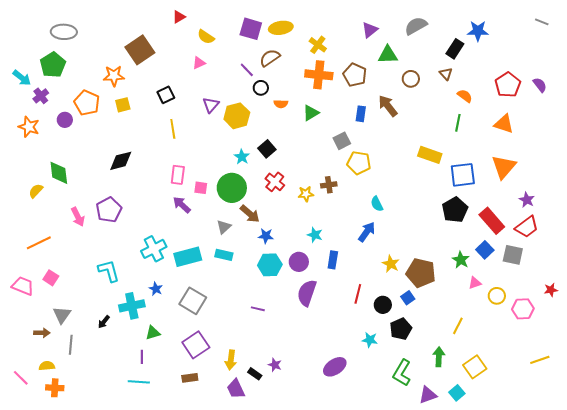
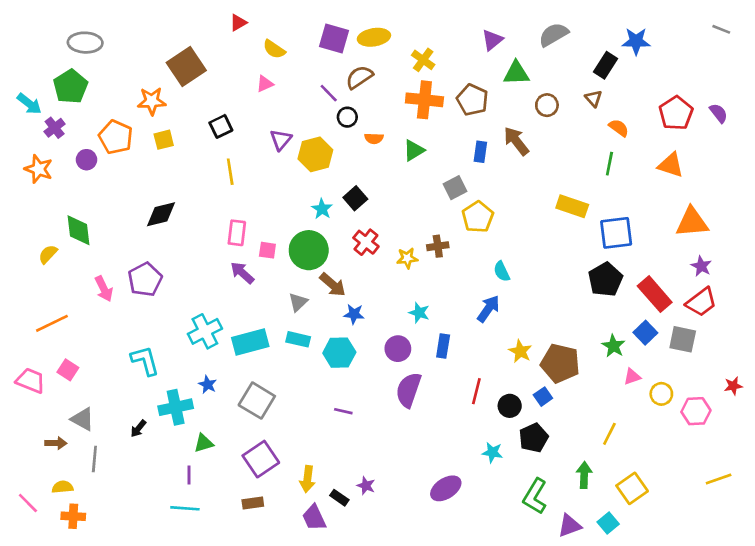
yellow pentagon: (359, 163) -> (478, 217), turned 30
orange triangle: (504, 167) -> (692, 222), moved, turned 44
cyan hexagon: (270, 265) -> (339, 353), moved
gray triangle: (62, 315) -> (82, 419), turned -36

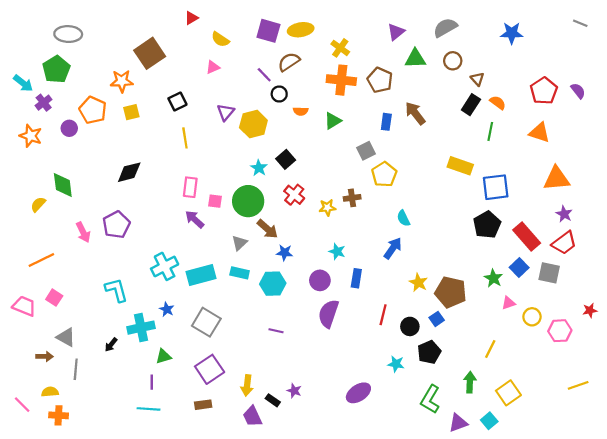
black rectangle: (605, 65) -> (471, 105), moved
brown circle: (547, 105) -> (453, 61), moved

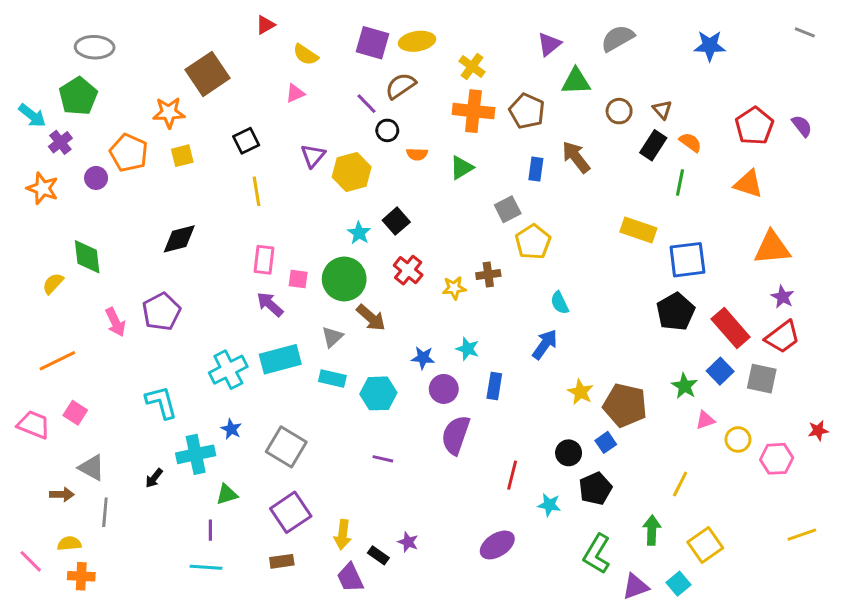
brown circle: (453, 61) -> (619, 111), moved
blue star: (285, 253) -> (423, 358), moved
cyan rectangle: (201, 275) -> (280, 359), moved
red line: (383, 315) -> (512, 475), moved

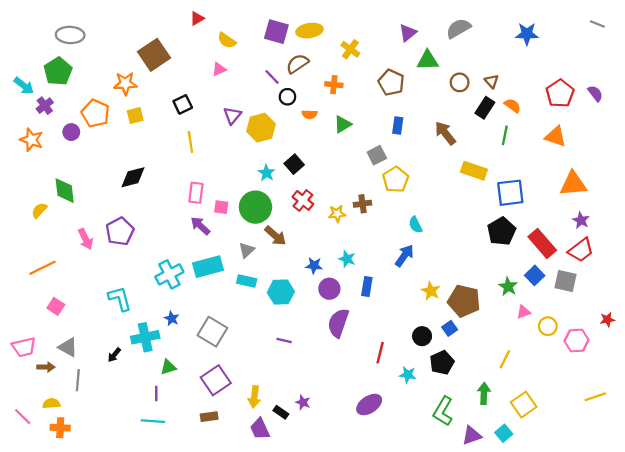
orange cross: (473, 111) -> (334, 85), moved, size x0.6
brown arrow: (576, 157) -> (445, 133), moved
pink trapezoid: (34, 425) -> (24, 347), moved, turned 145

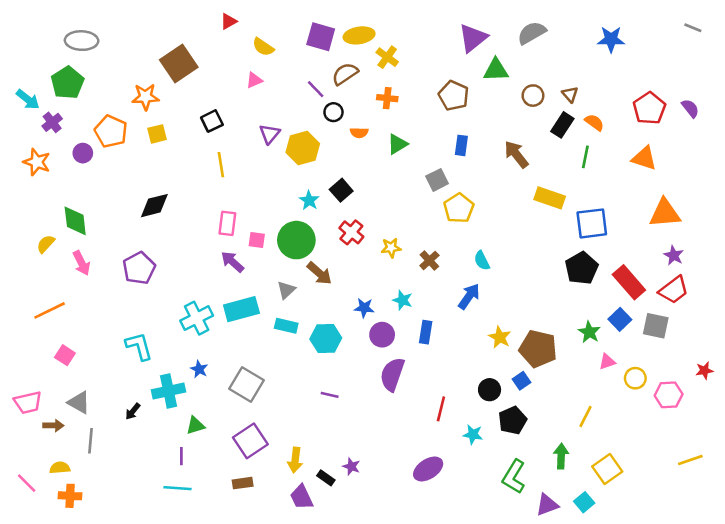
purple triangle: (408, 33) -> (473, 38), size x1.4
yellow cross: (350, 49) -> (387, 57), moved
brown cross: (362, 204) -> (429, 261), moved, turned -35
pink arrow: (86, 239) -> (82, 263), moved

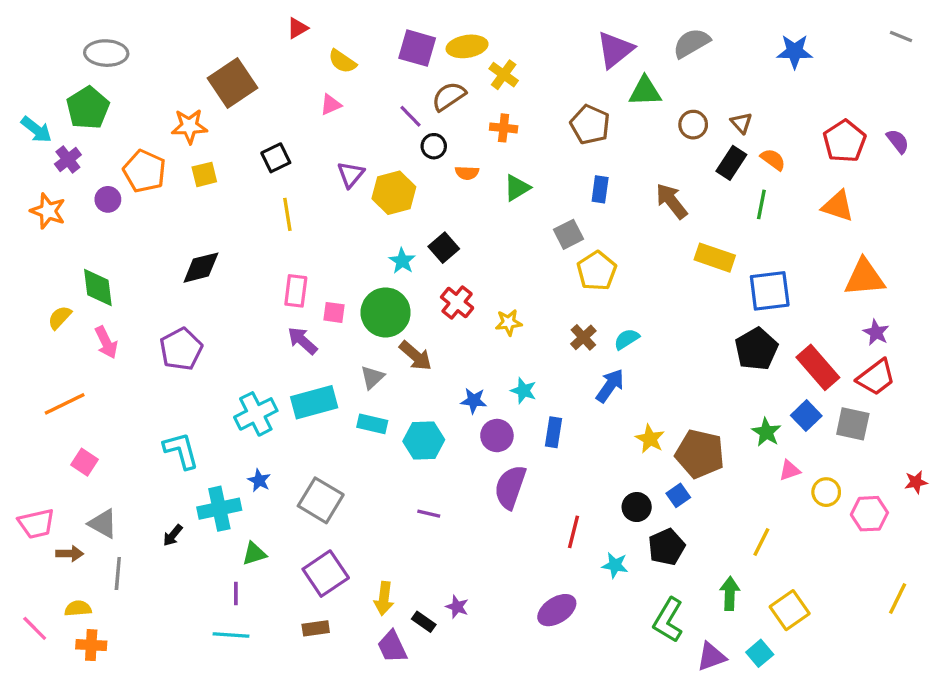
brown cross: (429, 261) -> (583, 337), moved
cyan semicircle: (482, 261) -> (627, 339), turned 84
yellow line: (690, 460) -> (898, 598), turned -45

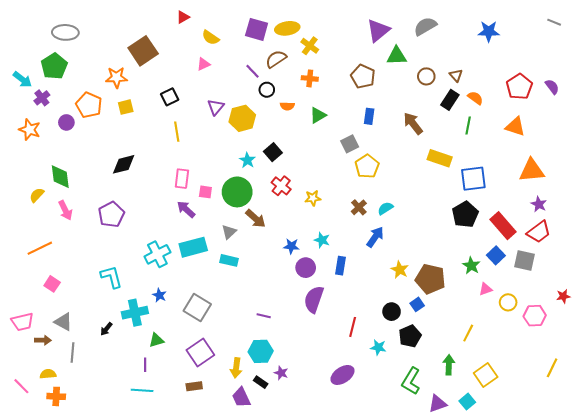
cyan hexagon: (424, 441) -> (261, 351), moved

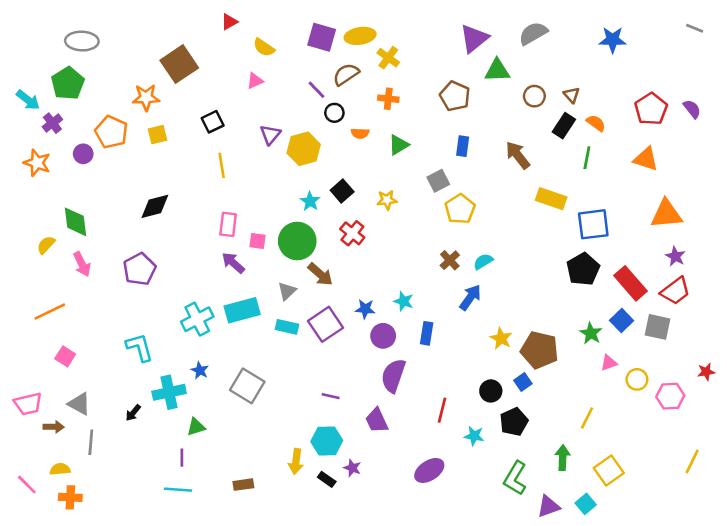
yellow star: (313, 198) -> (387, 200), moved
purple square: (200, 352) -> (325, 324), moved
purple trapezoid: (241, 397) -> (377, 420), moved

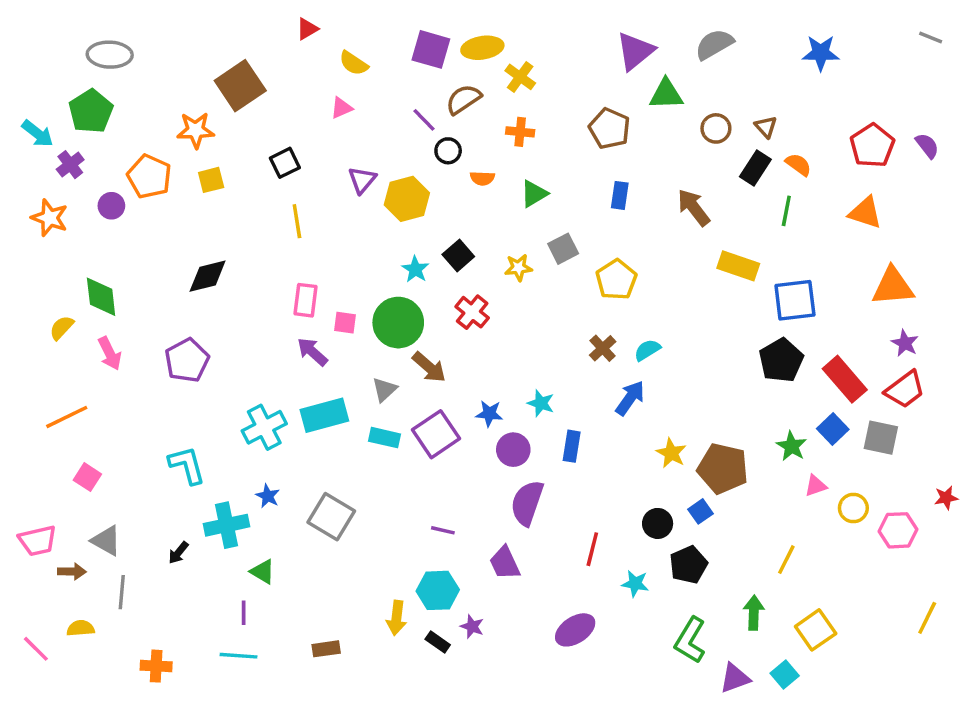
gray square: (438, 181) -> (563, 249), moved
green triangle: (196, 427) -> (263, 572), turned 48
orange cross: (70, 497) -> (156, 666), moved

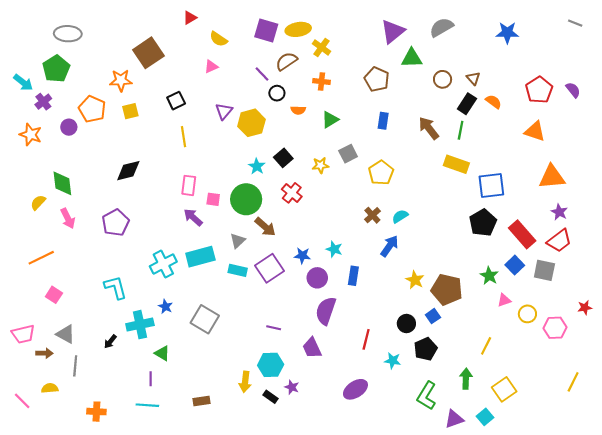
green line: (786, 211) -> (461, 130), moved

